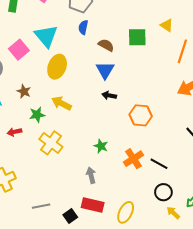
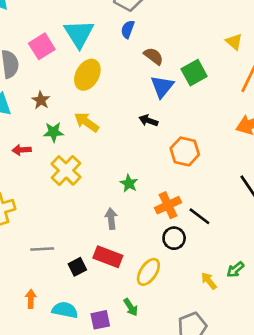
green square: (137, 37) -> (194, 73), moved, turned -36
blue triangle: (105, 70) -> (162, 87), moved
black circle: (163, 192) -> (174, 238), moved

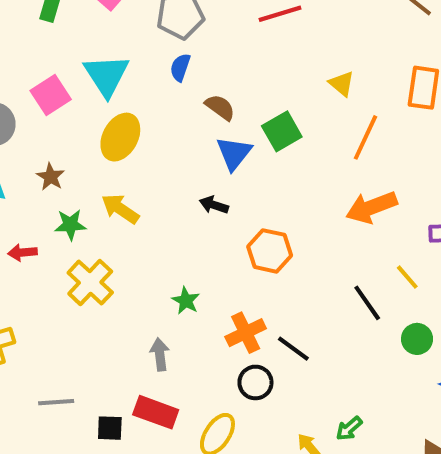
black square: (77, 267) -> (110, 428), turned 30

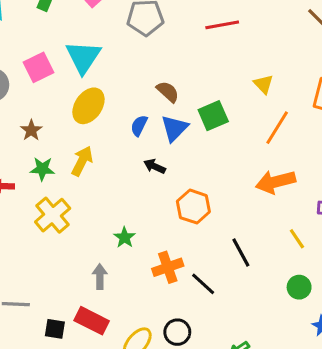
blue semicircle: (180, 67) -> (139, 126), moved
yellow arrow: (120, 209) -> (82, 161), turned 76
black line: (367, 303) -> (241, 252), moved
black circle: (255, 382) -> (177, 332), moved

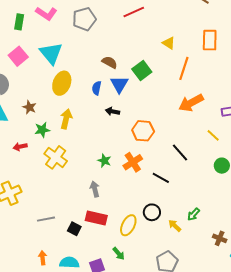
pink square: (39, 67) -> (18, 56), moved
orange cross: (168, 267) -> (133, 162), moved
black square: (55, 329) -> (74, 229), turned 32

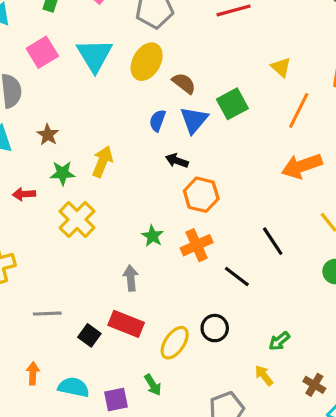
yellow ellipse: (62, 83) -> (147, 62), moved
orange hexagon: (143, 131) -> (201, 195), moved
yellow arrow: (175, 226) -> (264, 375), moved

